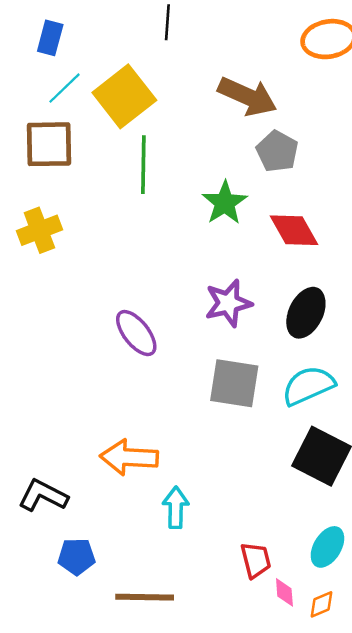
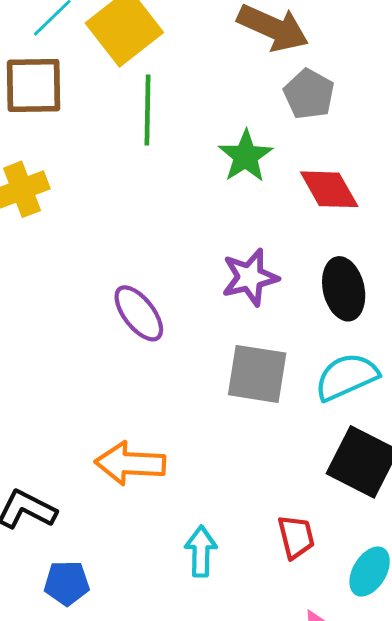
black ellipse: (306, 313) -> (344, 289), turned -39
cyan arrow: (176, 508) -> (201, 551), moved
red trapezoid: (256, 560) -> (296, 537), moved

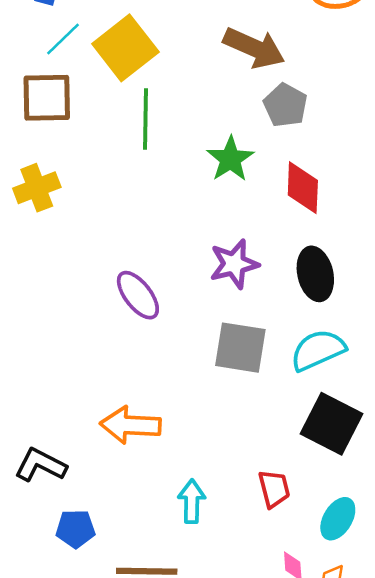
red diamond: (329, 189) -> (303, 188), turned 32

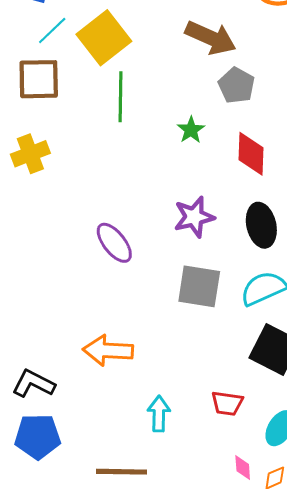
green star: (230, 159) -> (191, 130), size x0.7
red trapezoid: (274, 489) -> (227, 403), turned 112
blue pentagon: (76, 529) -> (38, 436), moved, size x1.4

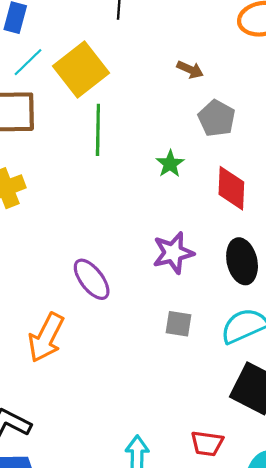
brown arrow: (211, 38) -> (190, 70), size x0.5
gray square: (199, 286) -> (178, 324), size x0.6
orange arrow: (108, 351) -> (46, 338), moved, turned -66

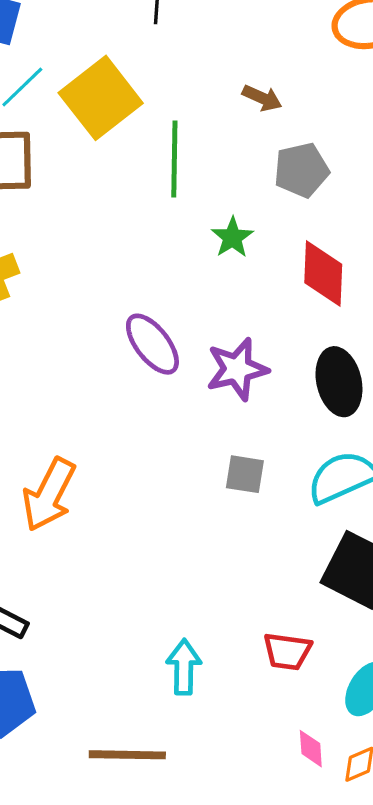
gray pentagon: (217, 118) -> (301, 170), turned 30
green line: (98, 130) -> (174, 159), moved
purple ellipse: (92, 279) -> (152, 344), moved

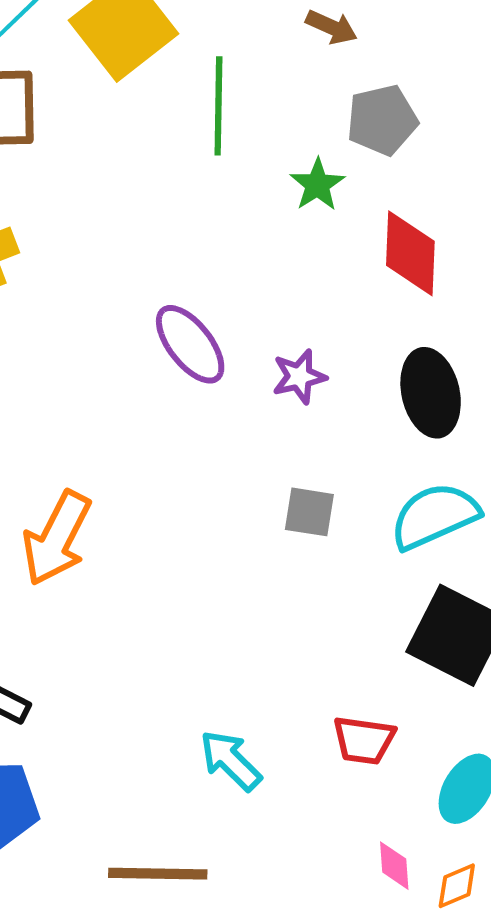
green star: (232, 237) -> (317, 185), moved
purple star: (237, 369) -> (299, 377), size x0.7
cyan arrow: (184, 667) -> (231, 760), turned -46

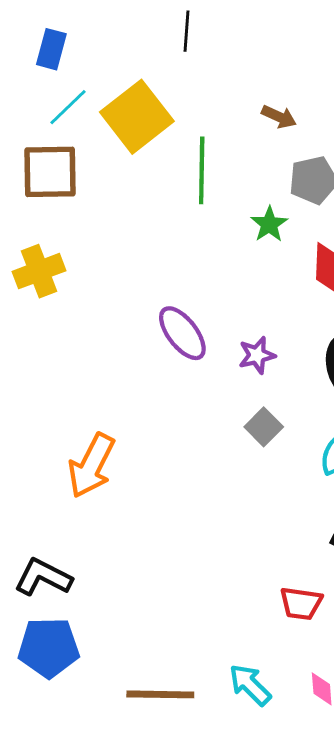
gray square: (309, 512) -> (264, 427), moved, turned 36
cyan arrow: (231, 760) -> (250, 685), moved

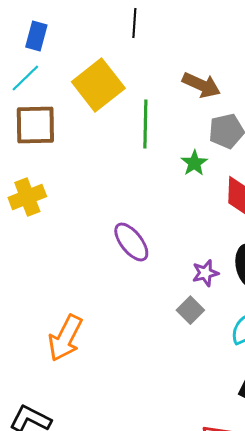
cyan line: (68, 107) -> (25, 78), moved
brown arrow: (279, 117) -> (201, 85), size x1.5
purple star: (257, 355) -> (205, 273), moved

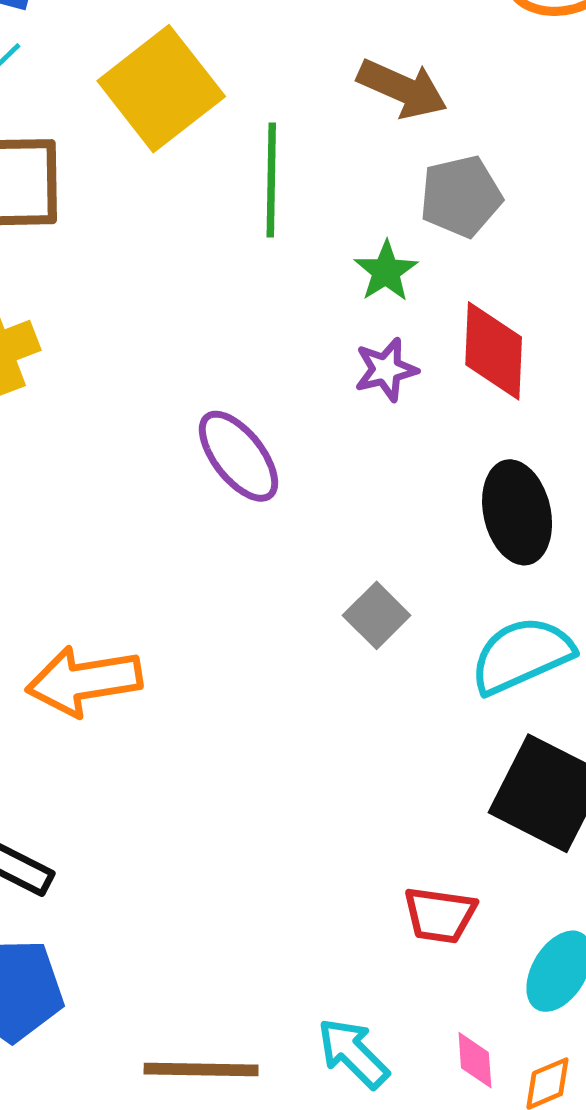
purple star: (205, 273) -> (386, 370), moved
orange arrow: (65, 338) -> (84, 681), turned 54

